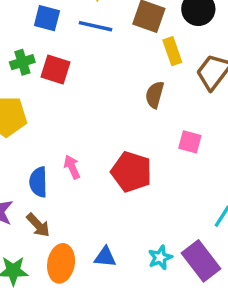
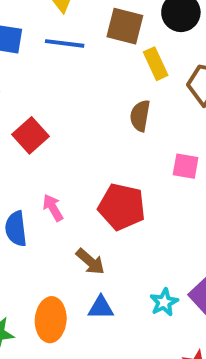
red square: (56, 69) -> (30, 135), moved, turned 36
brown arrow: (38, 225) -> (90, 262), moved

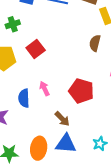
blue triangle: (101, 308) -> (66, 144), size x1.5

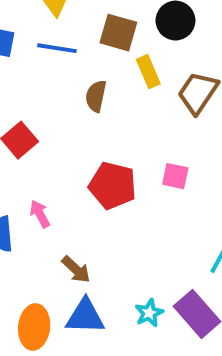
brown semicircle: (95, 43) -> (96, 96), moved
red pentagon: (81, 91) -> (113, 186), moved

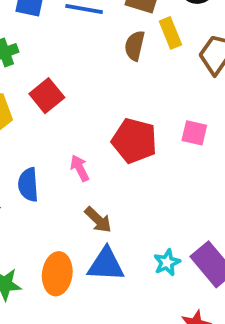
brown semicircle: (96, 96) -> (135, 46), moved
pink arrow: (40, 214) -> (80, 168), moved

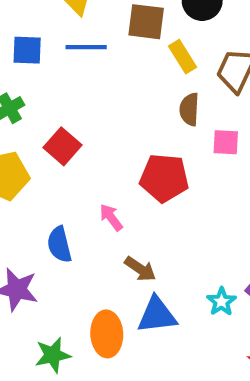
brown semicircle: (135, 46) -> (189, 109), moved
pink square: (194, 133) -> (226, 142), moved

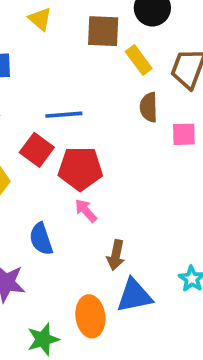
blue line: (86, 47) -> (64, 115), moved
red pentagon: (164, 178) -> (80, 168), moved
brown arrow: (140, 269) -> (116, 255), turned 72

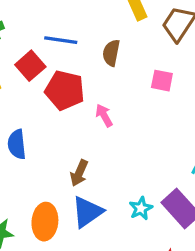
brown semicircle: (149, 107) -> (111, 53), moved
pink arrow: (86, 211) -> (104, 115), moved
blue triangle: (134, 296) -> (87, 212), turned -36

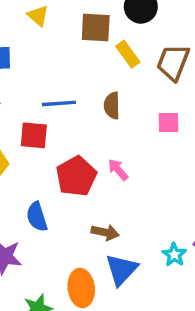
red square: (30, 66) -> (34, 135), turned -32
red pentagon: (65, 90) -> (76, 176), moved, turned -30
brown arrow: (79, 173) -> (105, 232), turned -90

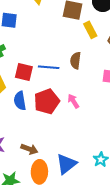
blue line: (59, 103) -> (49, 67), moved
blue semicircle: (37, 217) -> (20, 101), moved
brown arrow: (105, 232) -> (29, 149), moved

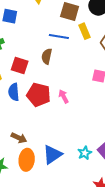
brown semicircle: (76, 60) -> (47, 56), moved
blue line: (49, 67) -> (59, 37), moved
red pentagon: (47, 101) -> (39, 95), turned 30

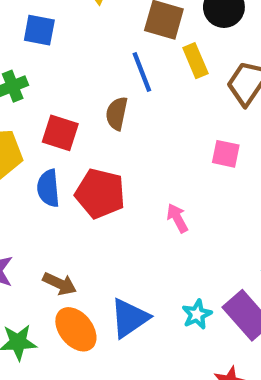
blue line: (59, 37) -> (142, 72), turned 60
pink arrow: (64, 96) -> (177, 218), moved
orange ellipse: (27, 160) -> (76, 329), turned -45

